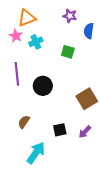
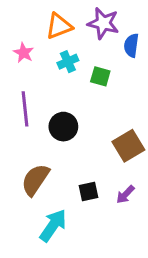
purple star: (70, 16) -> (103, 23), size x1.5
orange triangle: (27, 18) -> (59, 26), moved
cyan cross: (36, 42) -> (68, 62), moved
brown semicircle: (24, 122) -> (35, 180), size x1.6

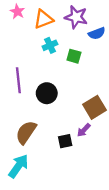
blue semicircle: (131, 45) -> (97, 33), turned -119
pink star: (24, 53) -> (17, 12), moved
purple arrow: (125, 194) -> (84, 130), moved
cyan arrow: (53, 225) -> (18, 166), moved

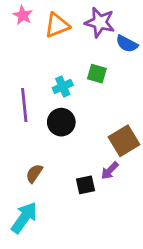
blue semicircle: (97, 33) -> (127, 44), turned 49
cyan cross: (50, 45) -> (63, 87), moved
brown semicircle: (26, 132) -> (34, 173), size x0.6

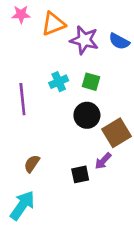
pink star: (23, 15) -> (21, 14), turned -30
purple star: (100, 22) -> (84, 40), moved
green square: (97, 74) -> (91, 82), moved
black circle: (61, 122) -> (87, 115), moved

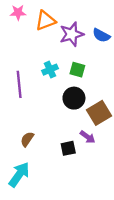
purple star: (84, 40) -> (72, 34), turned -30
purple arrow: (103, 161) -> (88, 137), turned -98

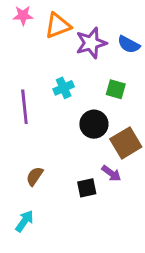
green square: (77, 70) -> (116, 89), moved
cyan arrow: (19, 175) -> (24, 221), size x0.7

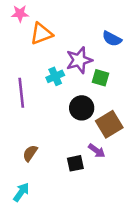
orange triangle: (58, 26) -> (41, 34), moved
purple star: (91, 43) -> (79, 60), moved

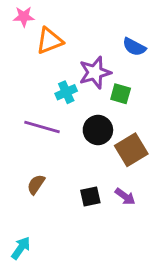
purple line: (21, 93) -> (42, 127), moved, turned -68
purple arrow: (97, 151) -> (125, 197), moved
cyan arrow: (21, 192) -> (21, 248), moved

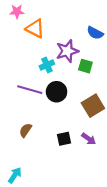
orange triangle: (50, 41) -> (35, 29), turned 48
black circle: (98, 130) -> (57, 92), moved

